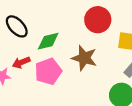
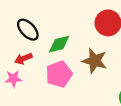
red arrow: (21, 62) -> (23, 59), moved

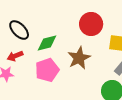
brown star: (95, 61) -> (79, 58), turned 30

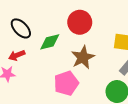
red circle: (91, 24) -> (80, 22), moved
pink pentagon: (47, 70) -> (66, 83), moved

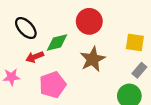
red arrow: (17, 55) -> (35, 57), moved
pink pentagon: (66, 83) -> (53, 85), moved

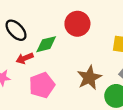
brown star: (93, 59) -> (89, 78), moved

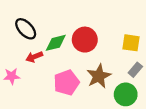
red circle: (77, 24) -> (85, 40), moved
pink pentagon: (42, 85) -> (67, 83), moved

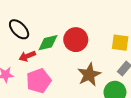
pink pentagon: (67, 83) -> (39, 81), moved

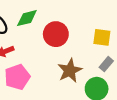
green diamond: (48, 43) -> (27, 18), moved

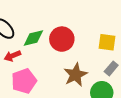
green diamond: (27, 18) -> (33, 38), moved

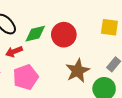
yellow square: (107, 42) -> (109, 27), moved

